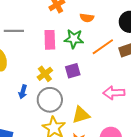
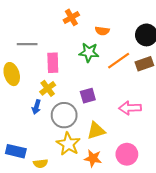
pink rectangle: (50, 40) -> (53, 63), moved
purple square: (73, 71) -> (88, 96), moved
yellow cross: (45, 74) -> (48, 88), moved

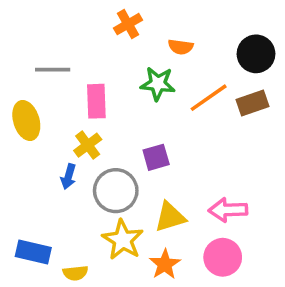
pink arrow: (130, 108) -> (228, 210), moved
orange star: (93, 158) -> (165, 264), turned 30

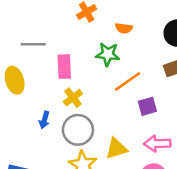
orange line: (209, 98) -> (128, 81), moved
yellow cross: (88, 145) -> (73, 98), moved
purple square: (156, 157) -> (147, 106), moved

